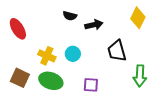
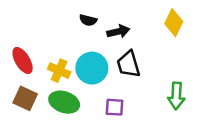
red ellipse: (18, 29) -> (23, 61), moved
black trapezoid: (117, 51) -> (128, 64), moved
cyan circle: (73, 54) -> (92, 68), size x1.6

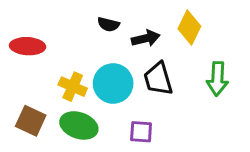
yellow diamond: (174, 23) -> (189, 27), moved
red ellipse: (23, 61) -> (28, 46), moved, turned -56
green arrow: (176, 96) -> (217, 79), moved

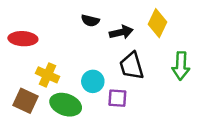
cyan circle: (113, 83) -> (93, 81), moved, size x0.7
yellow cross: (73, 87) -> (48, 75), moved
purple square: (141, 132) -> (117, 98), moved

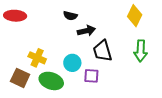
yellow diamond: (157, 23) -> (135, 16), moved
black arrow: (121, 32) -> (86, 31), moved
red ellipse: (23, 39) -> (15, 16), moved

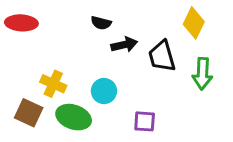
black trapezoid: (102, 51) -> (162, 56), moved
purple square: (91, 76) -> (145, 121), moved

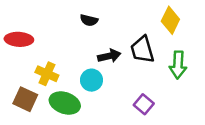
red ellipse: (21, 23) -> (19, 39), moved
black arrow: (124, 45) -> (109, 56), moved
purple square: (145, 121) -> (144, 104), moved, turned 36

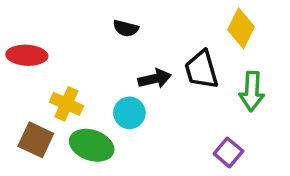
purple square: (144, 104) -> (228, 152), moved

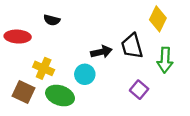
black semicircle: (126, 28) -> (52, 20), moved
purple square: (228, 152) -> (139, 90), moved

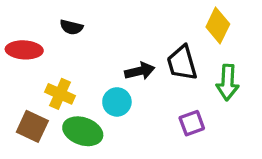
purple square: (139, 90) -> (192, 123), turned 30

